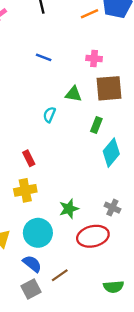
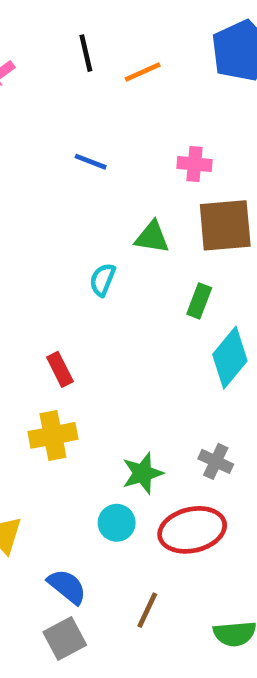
orange line: (89, 14) -> (143, 72), moved
gray cross: (112, 208) -> (216, 461), moved
cyan circle: (38, 233) -> (117, 523), moved, size x0.6
brown line: (60, 275) -> (147, 610), moved, turned -30

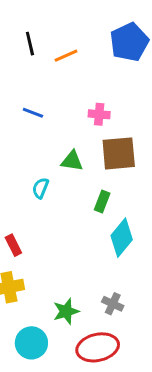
cyan circle: (117, 523) -> (31, 343), moved, size x1.4

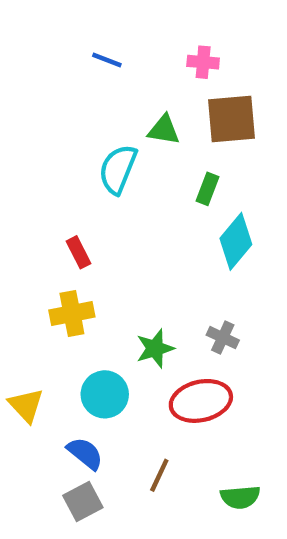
cyan semicircle: (40, 188) -> (118, 169), size x1.6

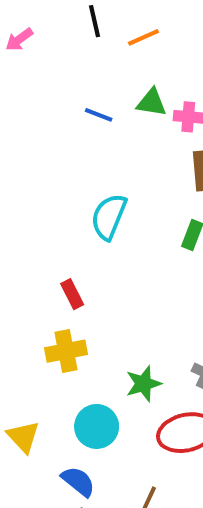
green triangle: (164, 130) -> (152, 103), moved

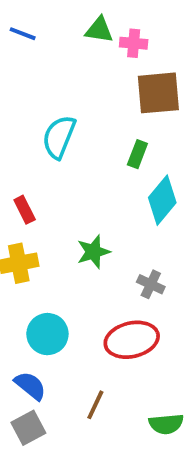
blue line: (99, 115) -> (23, 34), moved
green star: (143, 384) -> (93, 252), moved

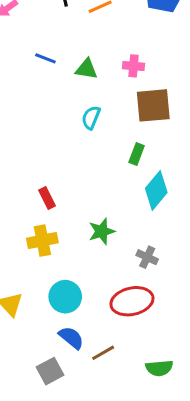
green triangle: (99, 30) -> (86, 69), moved
cyan semicircle: (59, 137) -> (91, 118), moved, size x0.7
blue semicircle: (30, 386) -> (71, 338), moved
brown line: (95, 405) -> (103, 353), turned 35

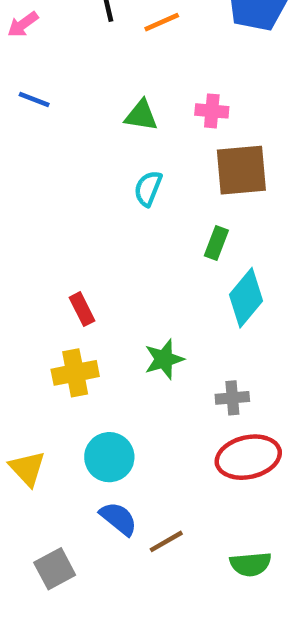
blue line: (45, 58) -> (34, 100), moved
gray cross: (147, 257) -> (232, 398), turned -30
red ellipse: (132, 301) -> (248, 457), moved
gray square: (50, 371) -> (55, 569), moved

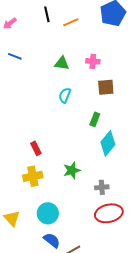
brown square: (241, 170) -> (106, 87), size x0.7

